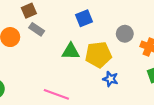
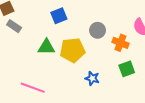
blue star: (110, 79) -> (92, 78), moved

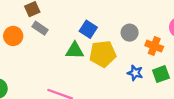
blue square: (59, 16) -> (88, 29), moved, turned -35
blue star: (92, 78) -> (135, 73), moved

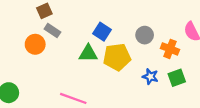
orange circle: (13, 36) -> (35, 44), moved

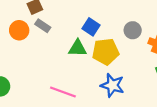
orange circle: (35, 44) -> (19, 30), moved
blue star: (150, 77) -> (112, 85), moved, size x1.5

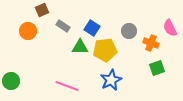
gray rectangle: (43, 26) -> (63, 26), moved
blue star: (112, 85) -> (111, 80), turned 30

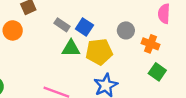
gray rectangle: (63, 26) -> (62, 25), moved
pink semicircle: (170, 28) -> (164, 14), moved, turned 30
green square: (157, 68) -> (157, 72), turned -35

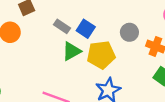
green triangle: (71, 48) -> (72, 51), turned -30

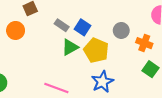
yellow pentagon: (101, 55) -> (96, 50), turned 30

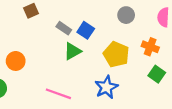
orange circle: (16, 30) -> (16, 61), moved
gray circle: (121, 30) -> (126, 15), moved
yellow pentagon: (96, 50) -> (116, 54), moved

